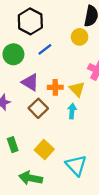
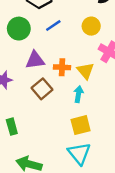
yellow circle: (80, 37) -> (91, 26), moved
purple triangle: (30, 82) -> (35, 60), turned -42
yellow square: (44, 150) -> (81, 125), moved, turned 30

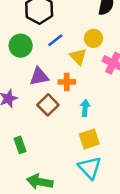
yellow triangle: (85, 71) -> (78, 57), moved

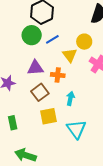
green circle: (21, 46) -> (32, 35), moved
yellow square: (89, 139) -> (48, 116), moved
cyan triangle: (90, 168) -> (76, 129), moved

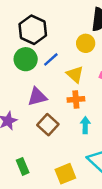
yellow circle: (84, 42) -> (86, 43), moved
orange cross: (58, 75) -> (76, 99), moved
yellow square: (48, 116) -> (65, 174), moved

